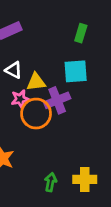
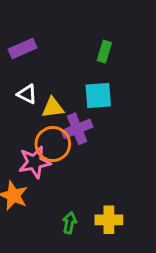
pink star: (20, 99) -> (35, 162), moved, size x1.5

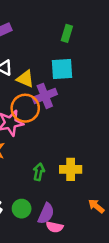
yellow triangle: (53, 108) -> (25, 79), turned 30

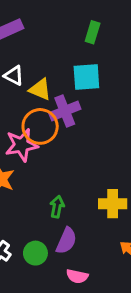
yellow cross: (71, 169) -> (113, 204), moved
purple semicircle: (46, 213) -> (66, 241), moved

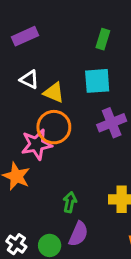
purple cross: (65, 111) -> (112, 123), moved

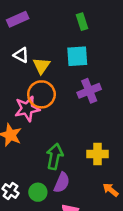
green rectangle: (103, 39) -> (82, 22), turned -35
yellow triangle: (54, 92) -> (41, 66), turned 42
green arrow: (70, 202) -> (55, 156), size x1.5

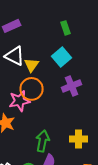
white triangle: (21, 55) -> (15, 56), size x1.5
cyan square: (77, 56) -> (62, 57), turned -36

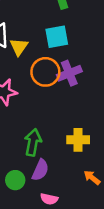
cyan square: (62, 57) -> (57, 37), turned 30
orange circle: (32, 89) -> (45, 72), moved

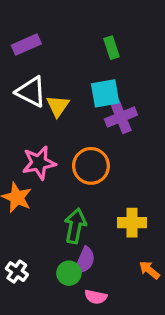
orange circle: (45, 72) -> (91, 166), moved
purple cross: (69, 73) -> (121, 117), moved
green circle: (15, 180) -> (69, 273), moved

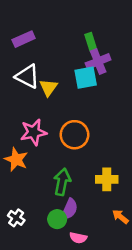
purple cross: (121, 117) -> (98, 61), moved

